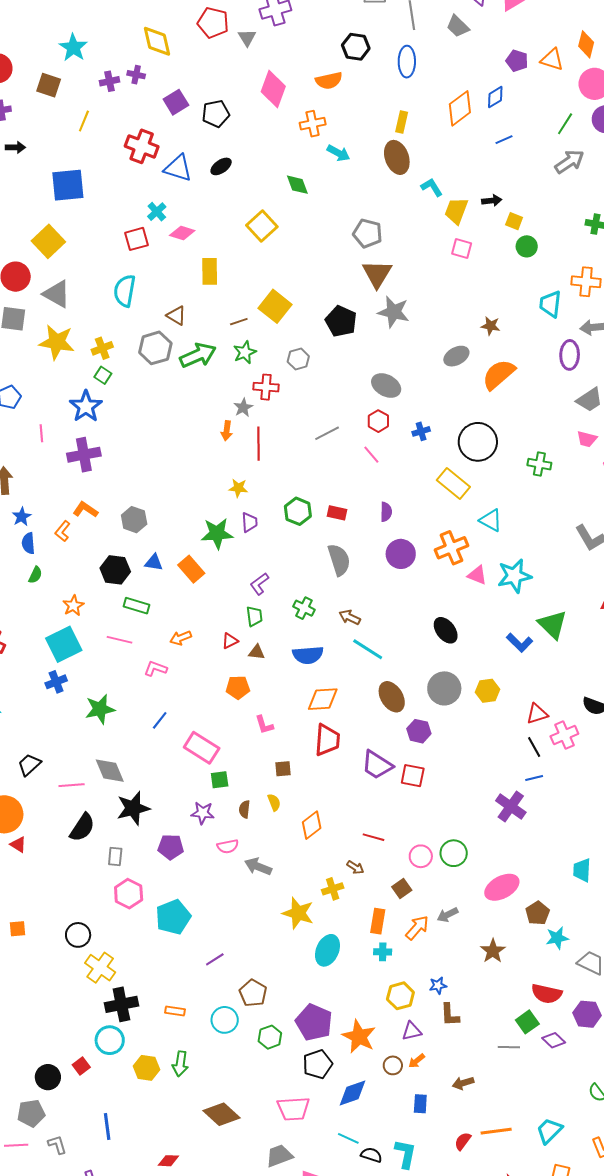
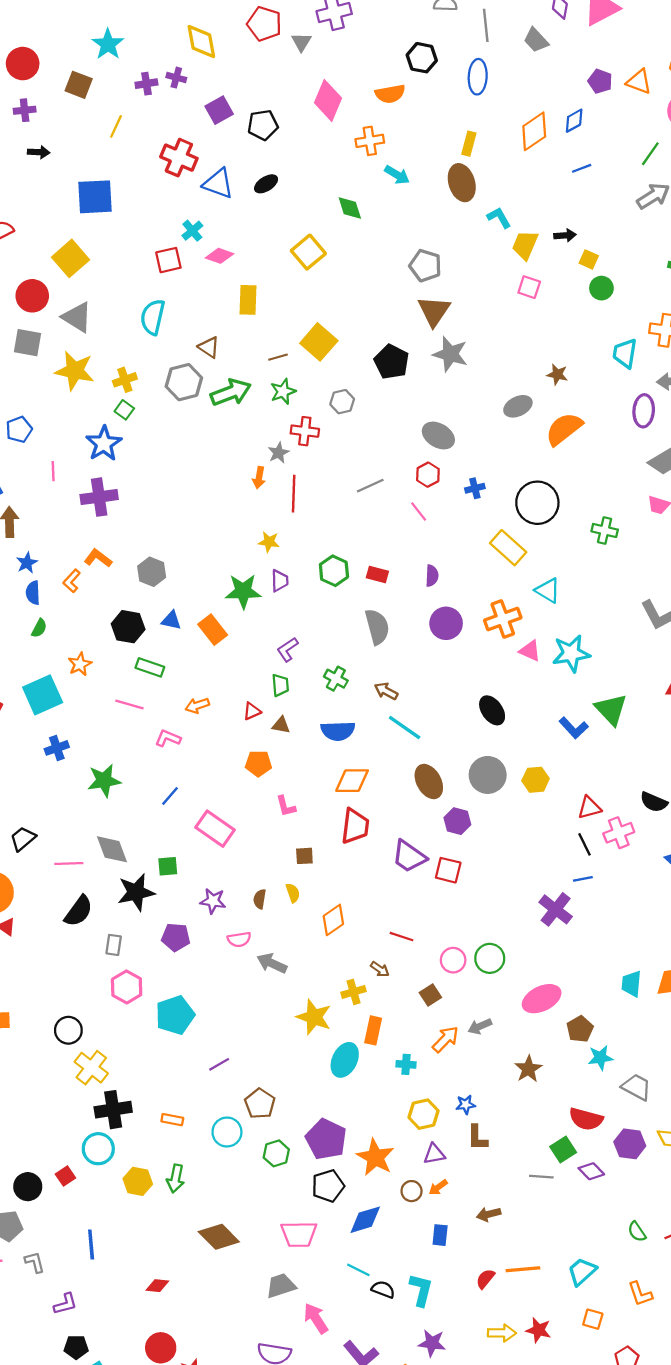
cyan square: (64, 644) -> (43, 695), moved
green square: (220, 780) -> (168, 866), moved
orange rectangle: (378, 921) -> (373, 1030), moved

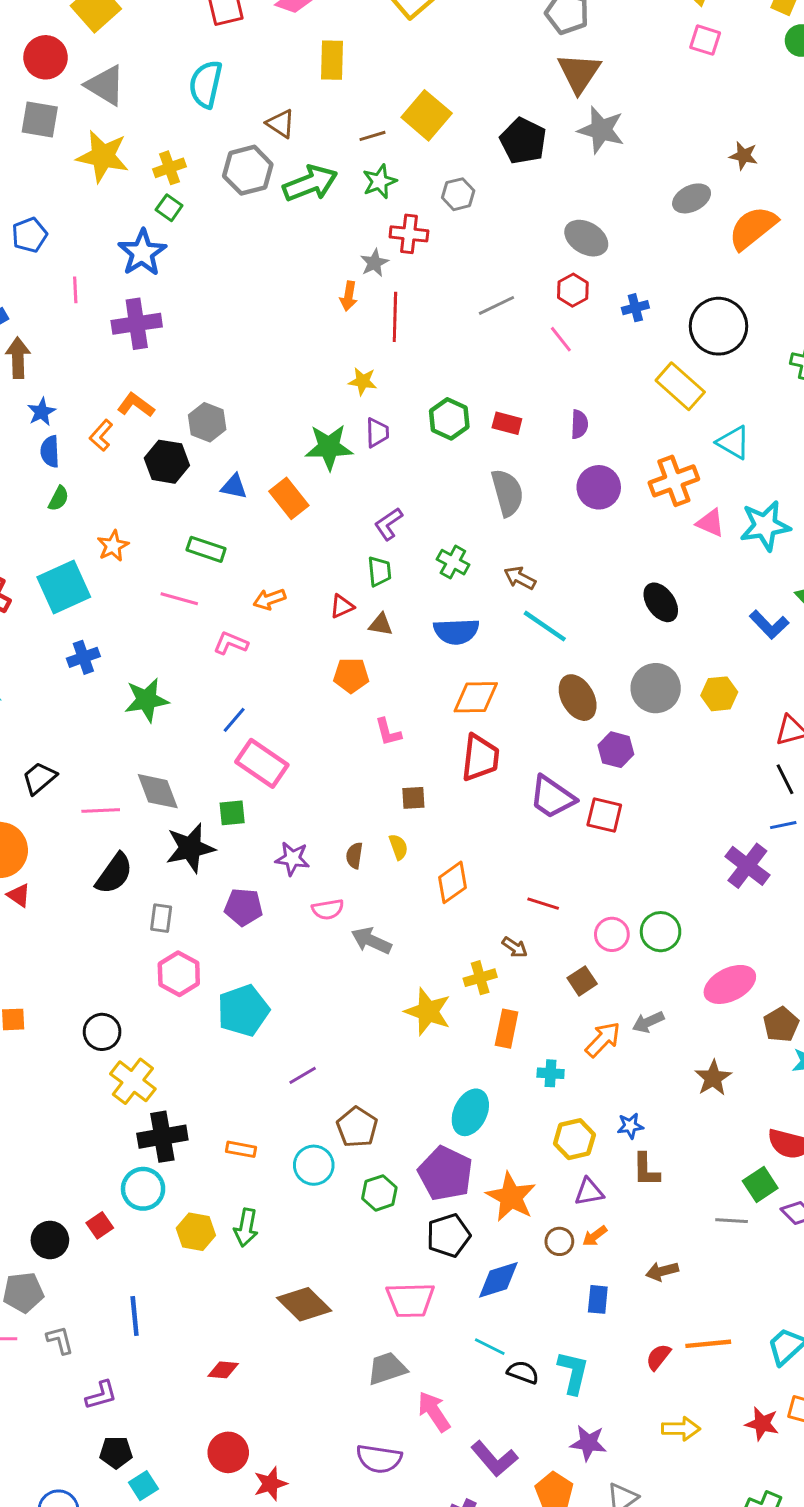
black hexagon: (128, 627) -> (167, 462), moved
pink rectangle: (215, 829) -> (262, 763), moved
cyan ellipse: (345, 1060) -> (470, 1112), moved
red star: (538, 1330) -> (762, 1424), moved

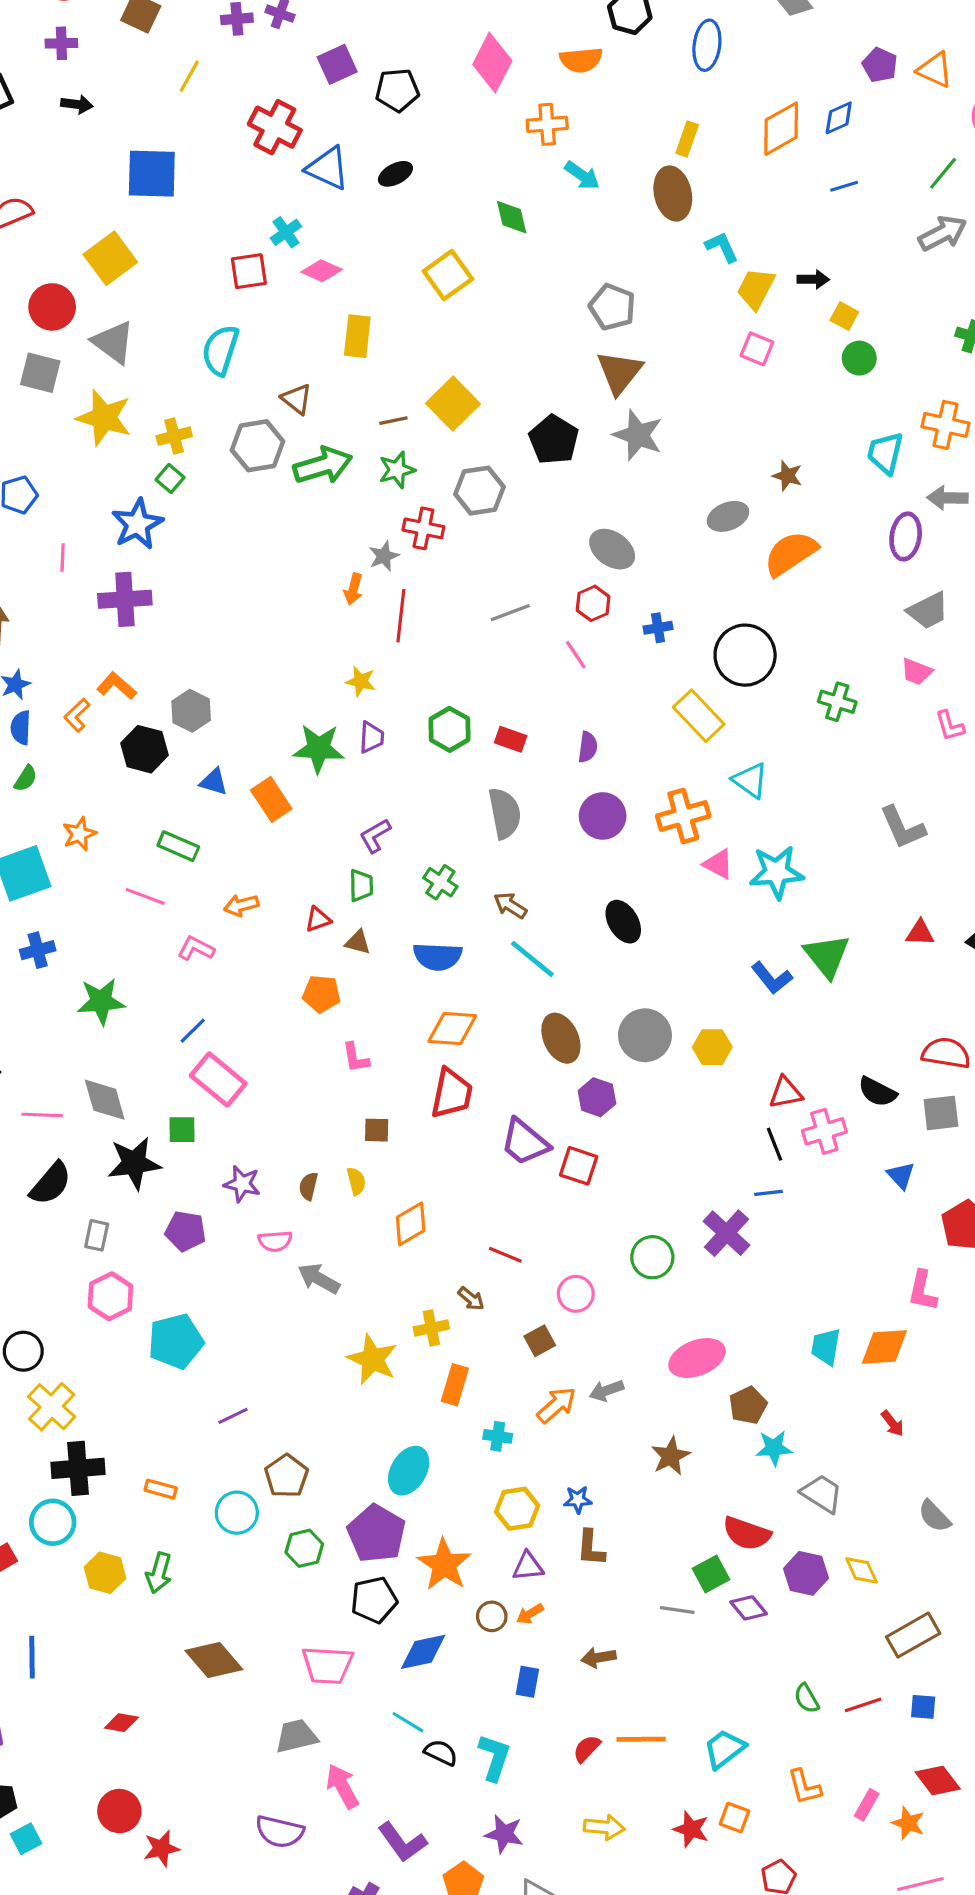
gray hexagon: (458, 194) -> (480, 491), size x1.4
black ellipse: (661, 602) -> (623, 922), moved
green circle: (661, 932) -> (652, 1257), moved

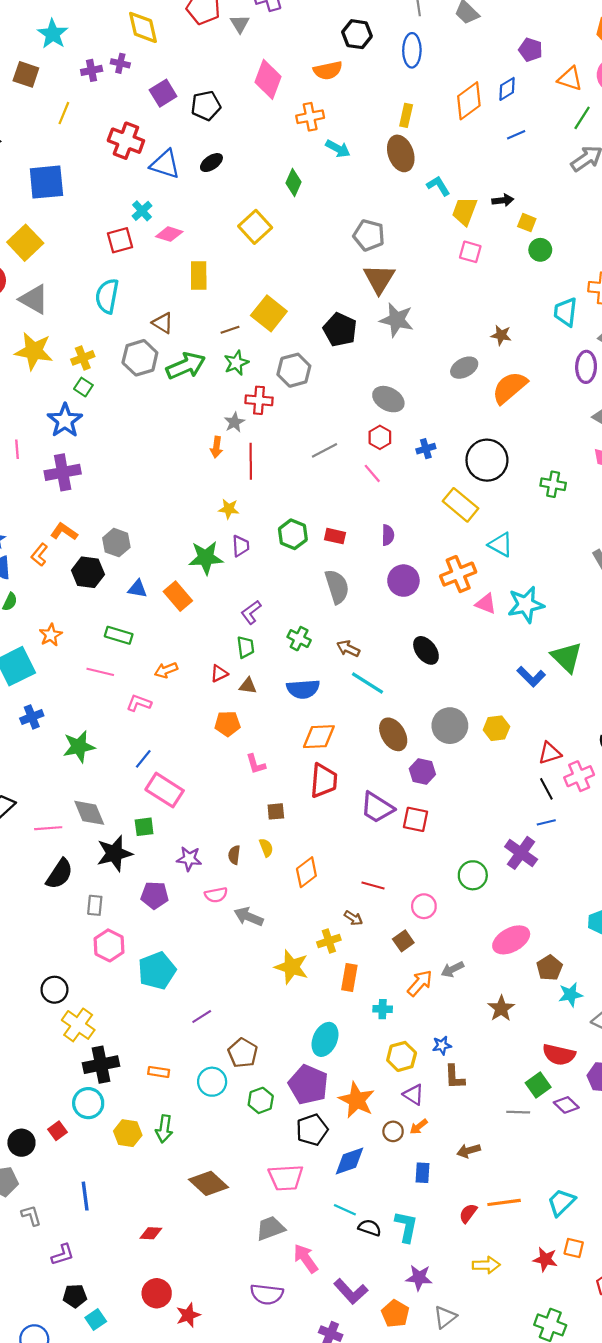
orange triangle: (935, 70) -> (570, 79), moved
green diamond: (512, 217) -> (294, 182), turned 44
purple triangle: (528, 1566) -> (414, 1095), turned 45

